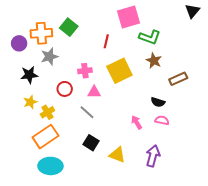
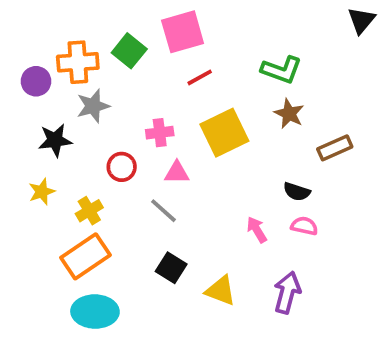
pink square: (129, 17) -> (183, 32), moved
red line: (106, 41) -> (200, 77), turned 48
yellow star: (30, 102) -> (42, 192), moved

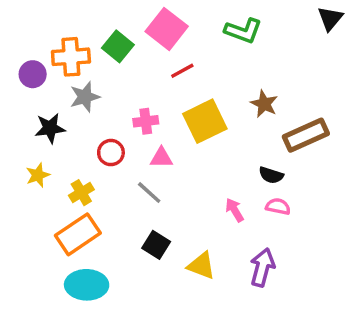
pink square: (183, 32) -> (167, 29), turned -36
green L-shape: (281, 70) -> (243, 31), moved
brown rectangle: (335, 148) -> (306, 135), size x1.4

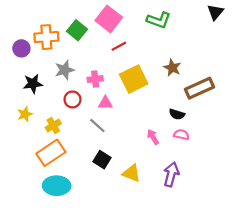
gray star: (85, 97) -> (65, 70), moved

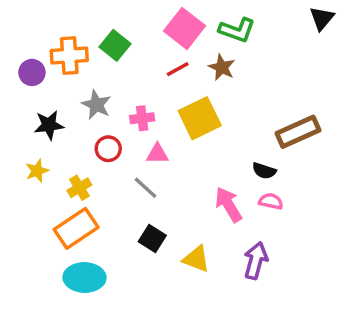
pink square: (109, 19) -> (184, 28), moved
brown star: (172, 68) -> (222, 67), moved
gray star: (65, 70) -> (96, 105), turned -30
pink arrow: (153, 137) -> (229, 205), size x1.5

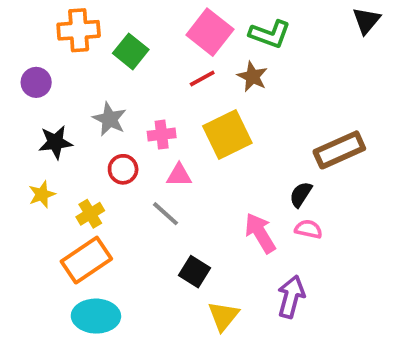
orange cross: (69, 56) -> (79, 30), moved
black semicircle: (264, 171) -> (301, 194), turned 105
black square: (152, 239) -> (194, 272), moved
yellow triangle: (196, 259) -> (223, 316), moved, turned 48

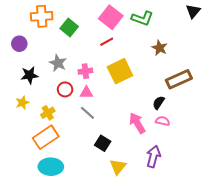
brown star: (252, 77) -> (160, 48), moved
pink triangle: (179, 175) -> (86, 92), moved

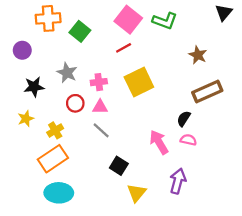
brown star: (160, 48) -> (198, 55), moved

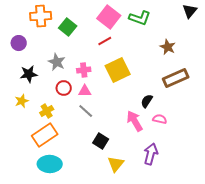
black semicircle: (184, 119) -> (147, 101), moved

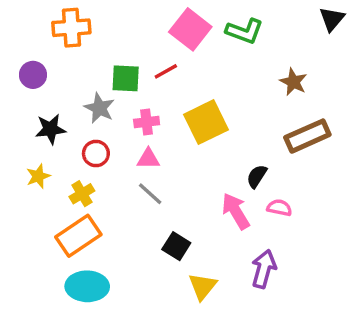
green square: (68, 27) -> (126, 78), moved, turned -36
red line: (105, 41) -> (166, 71), moved
red circle: (64, 88) -> (96, 154), moved

